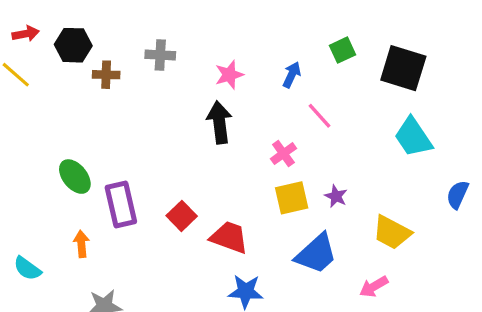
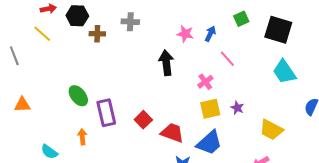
pink star: (229, 75) -> (185, 34), moved, turned 30
blue trapezoid: (316, 254) -> (209, 143), moved

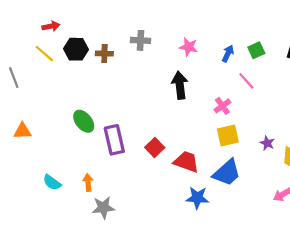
black hexagon: (77, 16) -> (76, 49), moved
green square: (241, 19) -> (256, 50), moved
pink star: (185, 34) -> (189, 47), moved
purple star: (237, 108) -> (267, 143), moved
orange arrow: (82, 137) -> (88, 182), moved

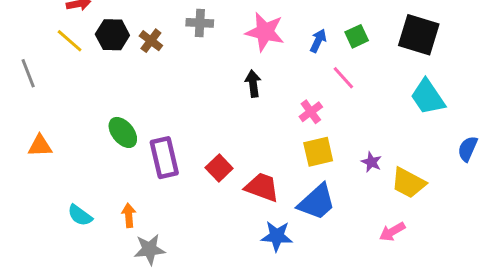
pink star: (189, 47) -> (265, 32), size x1.5
brown cross: (104, 54) -> (151, 41), turned 35
black arrow: (180, 85) -> (253, 84), size x0.7

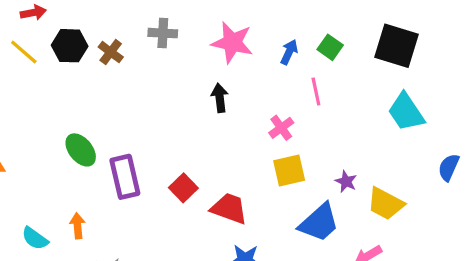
green square: (357, 36) -> (330, 47), turned -30
pink line: (343, 78) -> (316, 92), turned 30
blue trapezoid: (317, 202) -> (319, 223), moved
orange arrow: (129, 215) -> (78, 226), moved

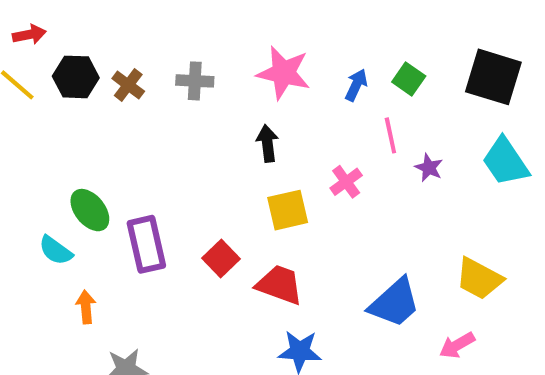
gray cross: (163, 33) -> (195, 81), moved
yellow square: (289, 170) -> (288, 210), moved
purple star: (346, 182) -> (429, 168), moved
cyan semicircle: (35, 238) -> (56, 250), moved

